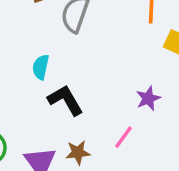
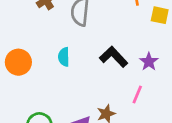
black L-shape: (65, 100) -> (114, 57), moved

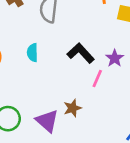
pink line: (137, 95) -> (97, 78), moved

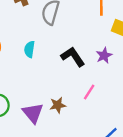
purple star: (115, 58) -> (104, 55), moved
pink line: (97, 78) -> (89, 92), moved

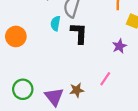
cyan semicircle: (29, 49) -> (55, 23), moved
black L-shape: (73, 57) -> (79, 33), moved, turned 35

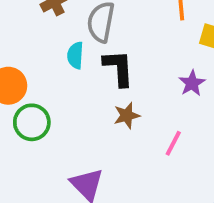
green circle: (23, 89) -> (32, 122), moved
brown star: (77, 90) -> (127, 115), moved

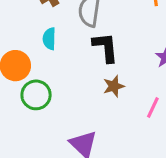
cyan semicircle: (75, 55) -> (49, 39), moved

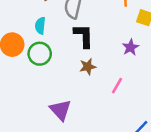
green circle: (36, 95) -> (40, 54), moved

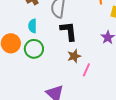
pink line: (117, 86) -> (86, 70), moved

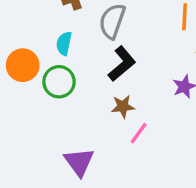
black L-shape: (69, 31) -> (122, 64), turned 45

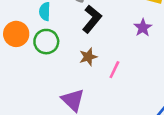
brown star: (123, 107) -> (88, 57), moved

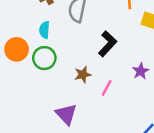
black L-shape: (92, 19) -> (108, 44), moved
purple star: (143, 28) -> (141, 71), moved

